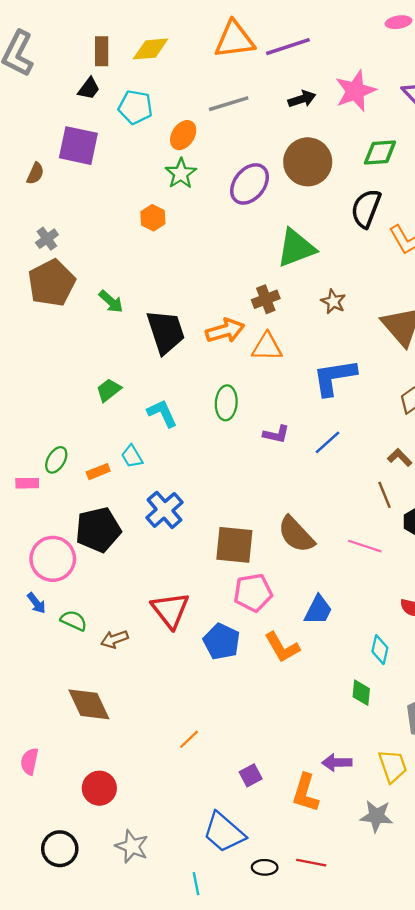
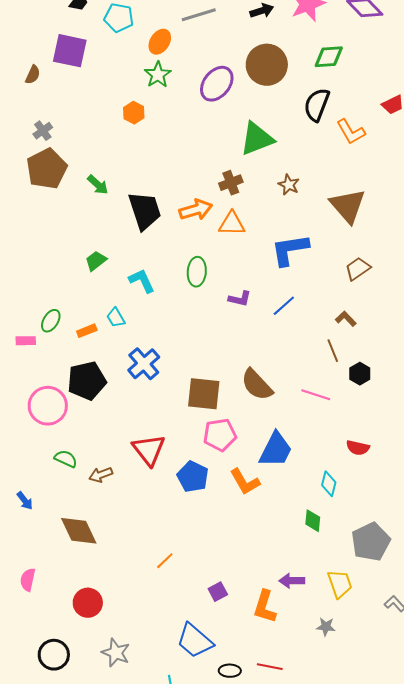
blue arrow: (36, 603) -> (25, 501), moved
blue trapezoid: (318, 610) -> (276, 450), size x1.4
gray star: (376, 816) -> (326, 627), size x0.7

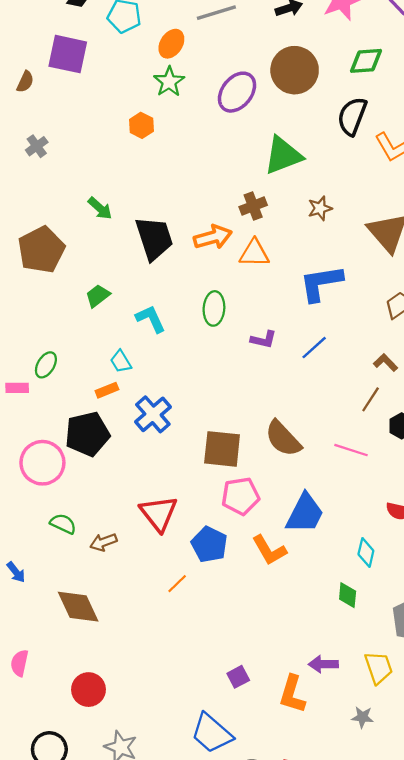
brown pentagon: (47, 169) -> (41, 250), moved
brown star: (289, 185) -> (320, 208), turned 30
orange rectangle: (87, 331) -> (107, 390), moved
brown line: (333, 351) -> (371, 399), turned 55
orange line: (165, 561) -> (177, 584), moved

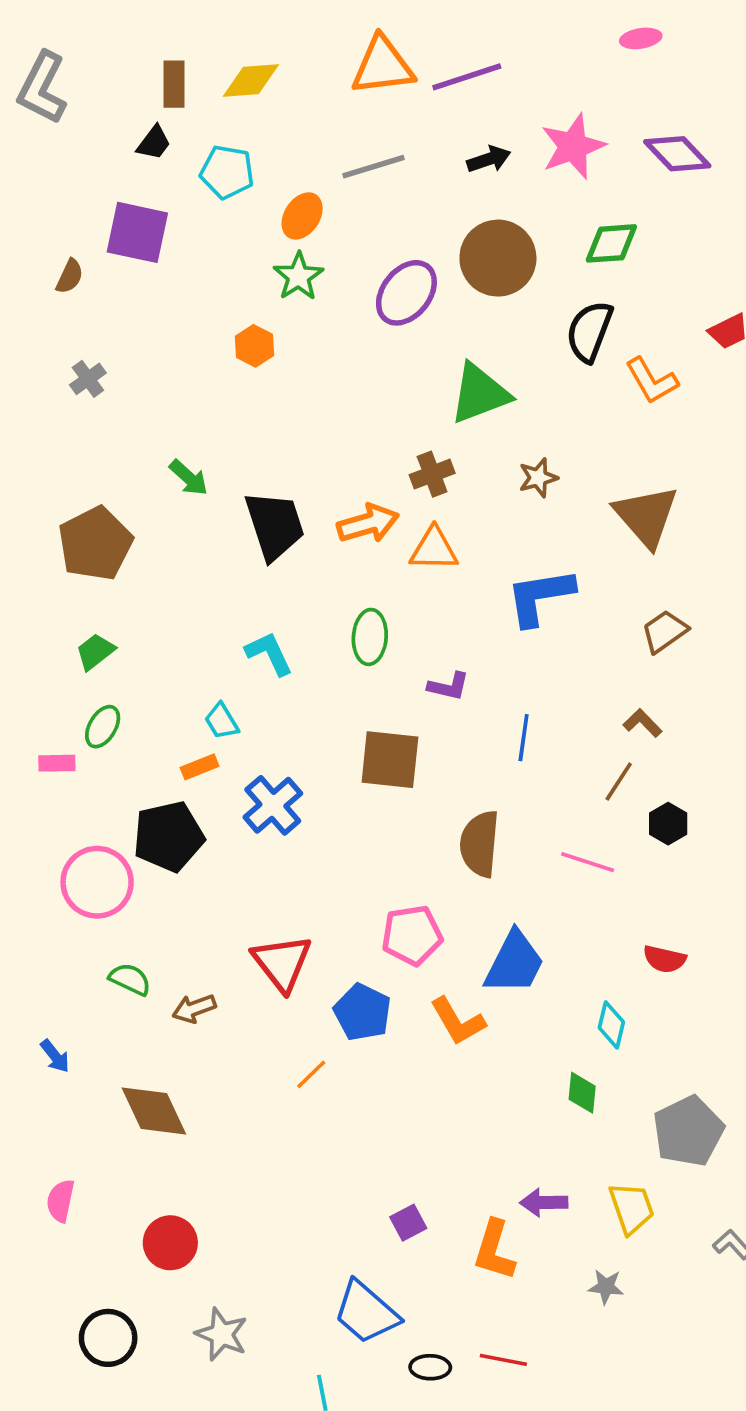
green trapezoid: (98, 296) -> (95, 652), moved
blue line: (314, 348) -> (524, 738), moved, turned -40
brown semicircle: (283, 439) -> (480, 844), turned 48
brown square: (222, 449) -> (390, 760), moved

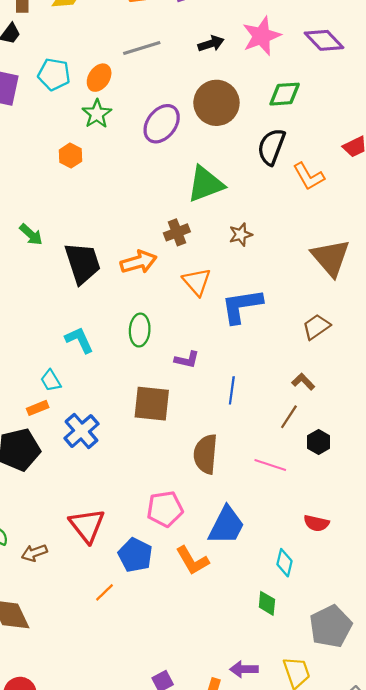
cyan pentagon: (227, 172) -> (54, 74), moved
brown triangle: (646, 516) -> (331, 258), moved
orange triangle: (434, 549) -> (197, 282), moved, turned 48

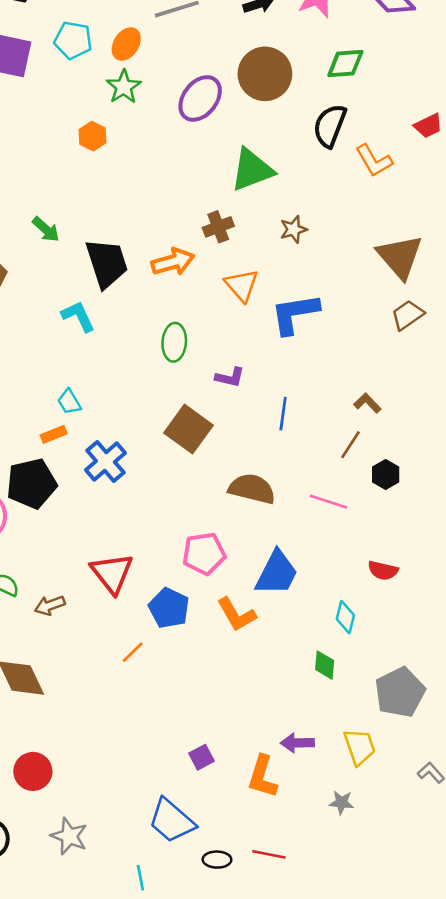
brown trapezoid: (316, 327) -> (408, 315), moved
cyan L-shape: (79, 340) -> (78, 316), moved
brown square: (152, 404) -> (188, 429), turned 30
brown semicircle: (205, 454) -> (252, 489), turned 99

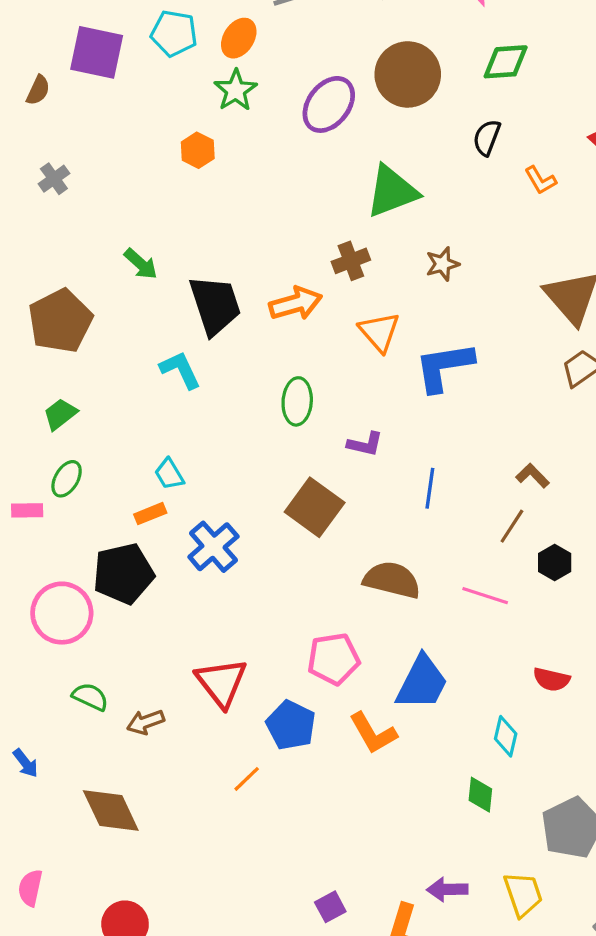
black semicircle: (330, 126) -> (487, 138), size x0.7
orange L-shape: (374, 161) -> (540, 180), size x0.7

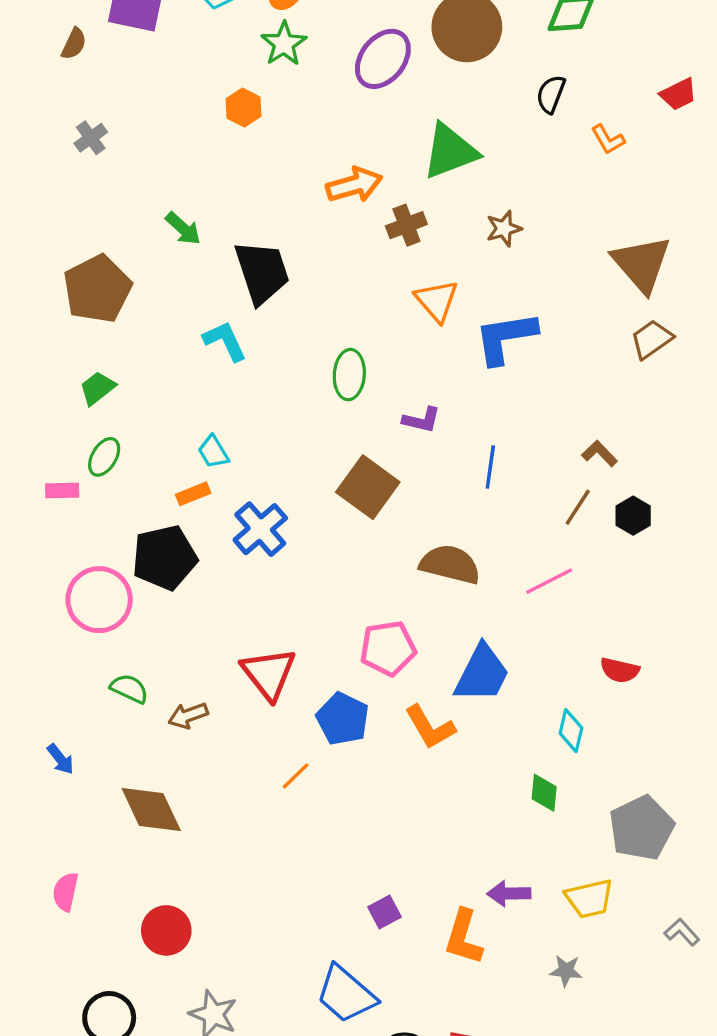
orange arrow: (296, 303) -> (354, 185), moved
black hexagon: (555, 563) -> (633, 516), moved
pink line: (485, 596) -> (549, 581), turned -45
yellow trapezoid: (523, 894) -> (589, 899), turned 96

